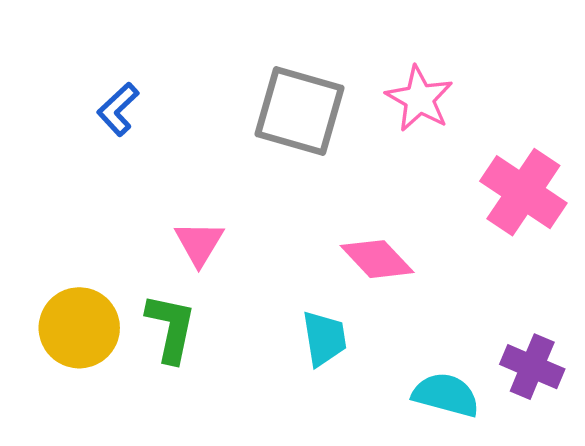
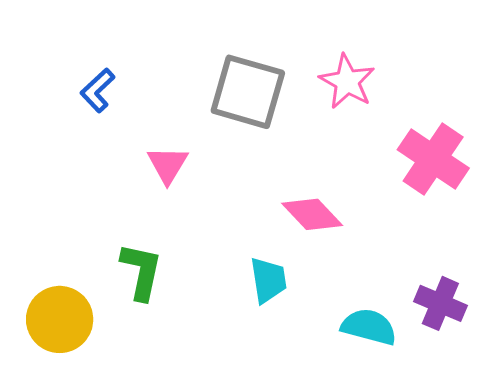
pink triangle: (199, 243) -> (168, 165), moved
yellow circle: (79, 328) -> (60, 319), moved

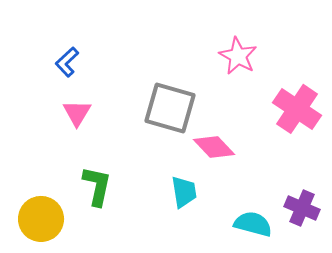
gray square: (248, 92) -> (170, 108), moved
pink triangle: (168, 165) -> (77, 113), moved

